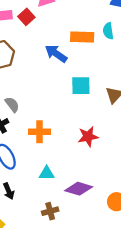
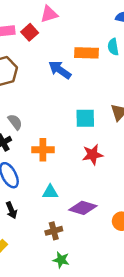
cyan square: (81, 86) -> (85, 118), moved

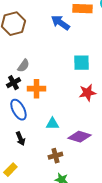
gray semicircle: (15, 122) -> (23, 66), turned 72
orange cross: (43, 150) -> (36, 89), moved

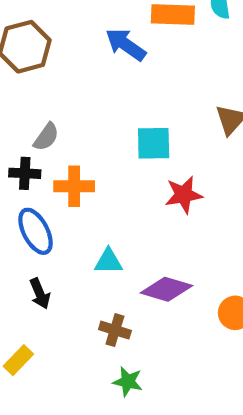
cyan square: (81, 63) -> (154, 143), moved
black cross: (13, 83) -> (25, 173), turned 32
brown cross: (55, 156) -> (115, 330), turned 32

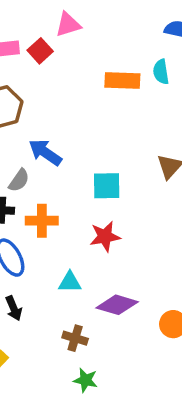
blue arrow: (126, 45) -> (45, 152), moved
red star: (184, 195) -> (105, 236), moved

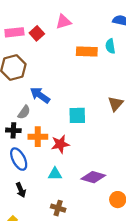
pink triangle: (68, 24) -> (63, 22), moved
red star: (105, 236) -> (60, 144), moved
purple diamond: (117, 305) -> (93, 177), moved

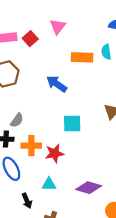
pink triangle: (63, 22) -> (58, 26), turned -35
blue arrow: (40, 95) -> (57, 84), moved
black arrow: (21, 190) -> (27, 201), moved

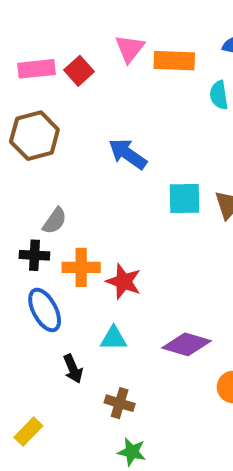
orange rectangle: (82, 57) -> (174, 61), moved
cyan square: (72, 124) -> (184, 198), moved
red star: (54, 153) -> (124, 282), turned 30

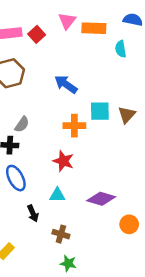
orange cross: (81, 267) -> (74, 126), moved

